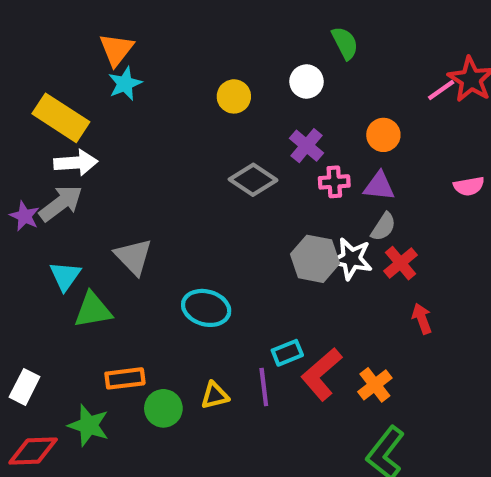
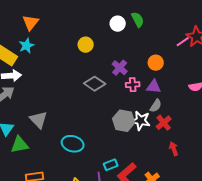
white circle: (307, 81) -> (118, 24), moved
cyan star: (125, 84) -> (27, 46), moved

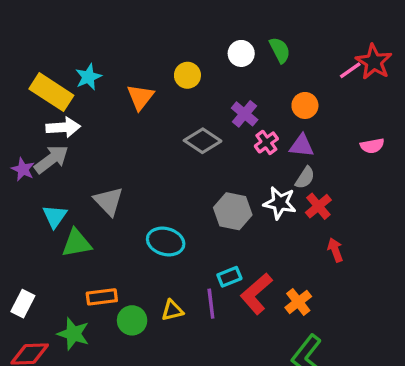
green semicircle: (138, 20) -> (280, 50), moved
orange triangle: (31, 23) -> (140, 97), moved
white circle: (118, 24) -> (241, 53), moved
pink cross: (133, 85) -> (266, 142), turned -32
gray hexagon: (124, 121) -> (233, 211), moved

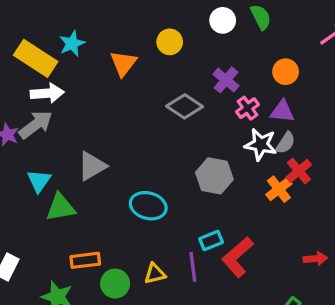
gray triangle: (109, 201) -> (92, 166), turned 44
white star: (280, 203) -> (261, 144), moved
red arrow: (335, 250) -> (315, 259), moved, turned 105
orange cross: (298, 302) -> (279, 189), moved

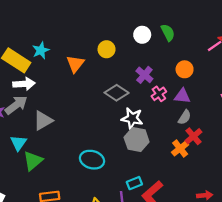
white star: (261, 144) -> (132, 118), moved
gray triangle: (92, 166) -> (43, 121), moved
green triangle: (60, 207) -> (33, 161), turned -30

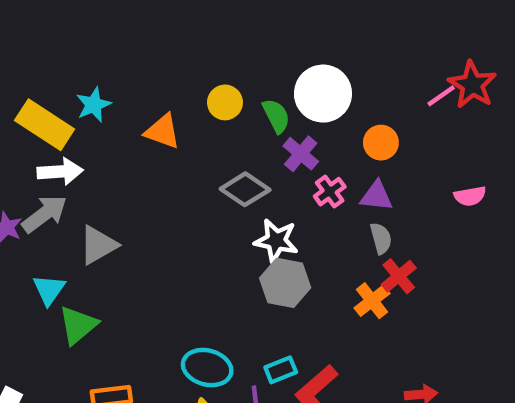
green semicircle: (168, 33) -> (276, 116), moved
white circle: (142, 35) -> (323, 94), moved, size x1.6
orange triangle: (75, 64) -> (163, 131), turned -48
gray semicircle: (185, 117) -> (381, 238), turned -48
cyan ellipse: (92, 160) -> (207, 368), moved

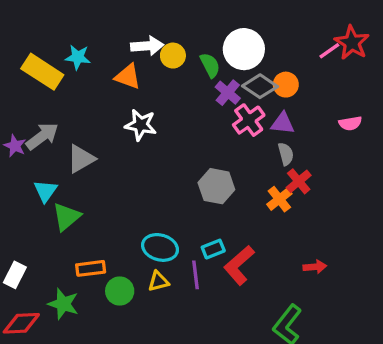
cyan star: (94, 105) -> (78, 57), turned 30
white arrow: (60, 172) -> (147, 46), moved
gray diamond: (245, 189) -> (260, 86), moved
pink cross: (330, 192) -> (249, 120), size x1.4
white star: (276, 241) -> (141, 125), moved

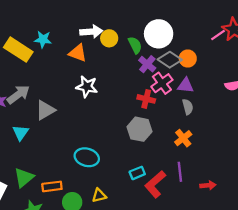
red cross: (299, 181) -> (146, 99), moved, turned -36
green triangle: (66, 217) -> (24, 177), moved
cyan ellipse: (160, 247) -> (87, 157), moved
purple line: (195, 275) -> (180, 172), moved

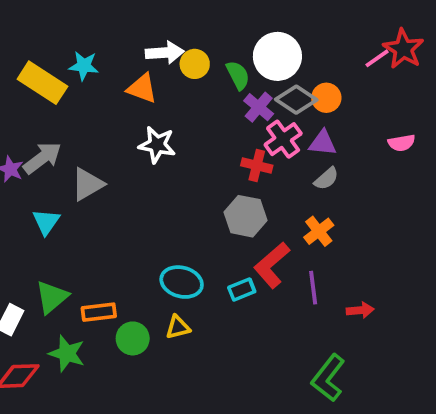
gray semicircle: (188, 107) -> (326, 179), turned 64
cyan ellipse: (87, 157) -> (182, 282), moved
red L-shape: (155, 184) -> (272, 265), moved

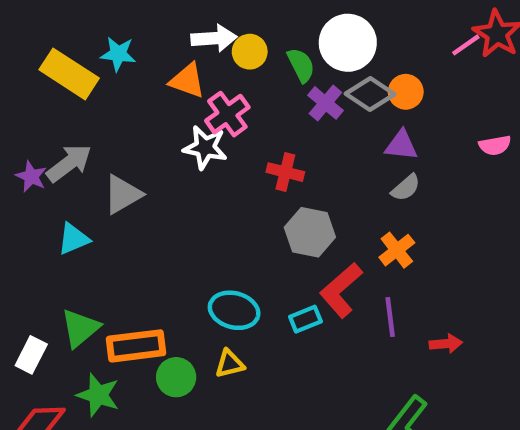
pink cross: (283, 139) -> (227, 114), moved
red cross: (257, 165) -> (285, 172), moved
cyan triangle: (46, 222) -> (74, 239), turned 32
orange rectangle: (99, 312) -> (136, 346), size x1.4

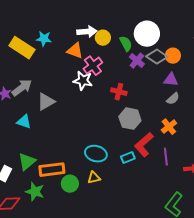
cyan triangle: (74, 239) -> (24, 122), turned 42

